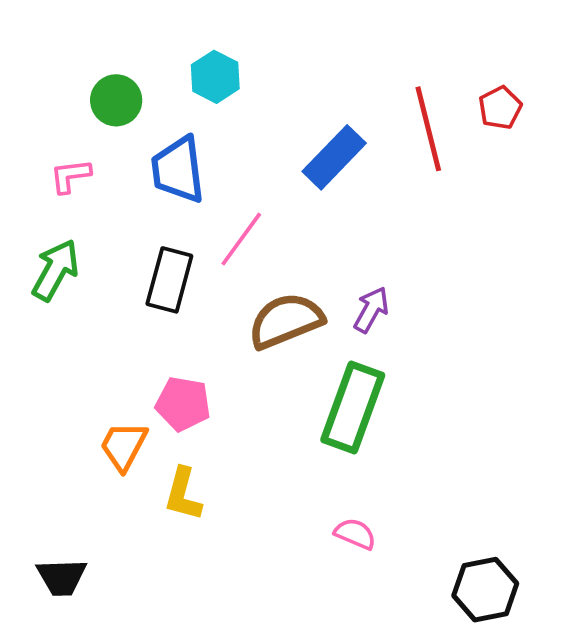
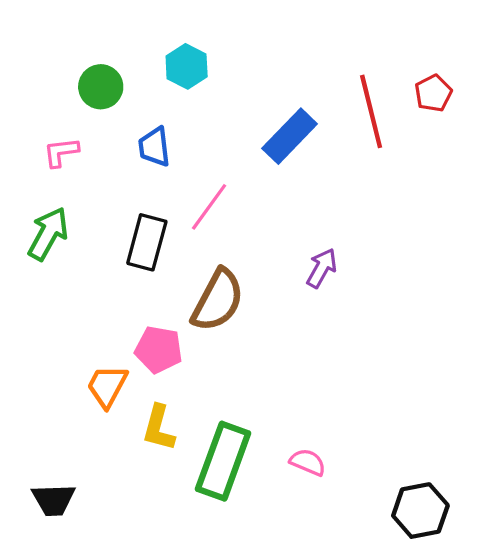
blue trapezoid: (178, 170) -> (154, 147), size x0.7
brown semicircle: (286, 321) -> (218, 300), moved, turned 140
green rectangle: (353, 407) -> (223, 461), moved

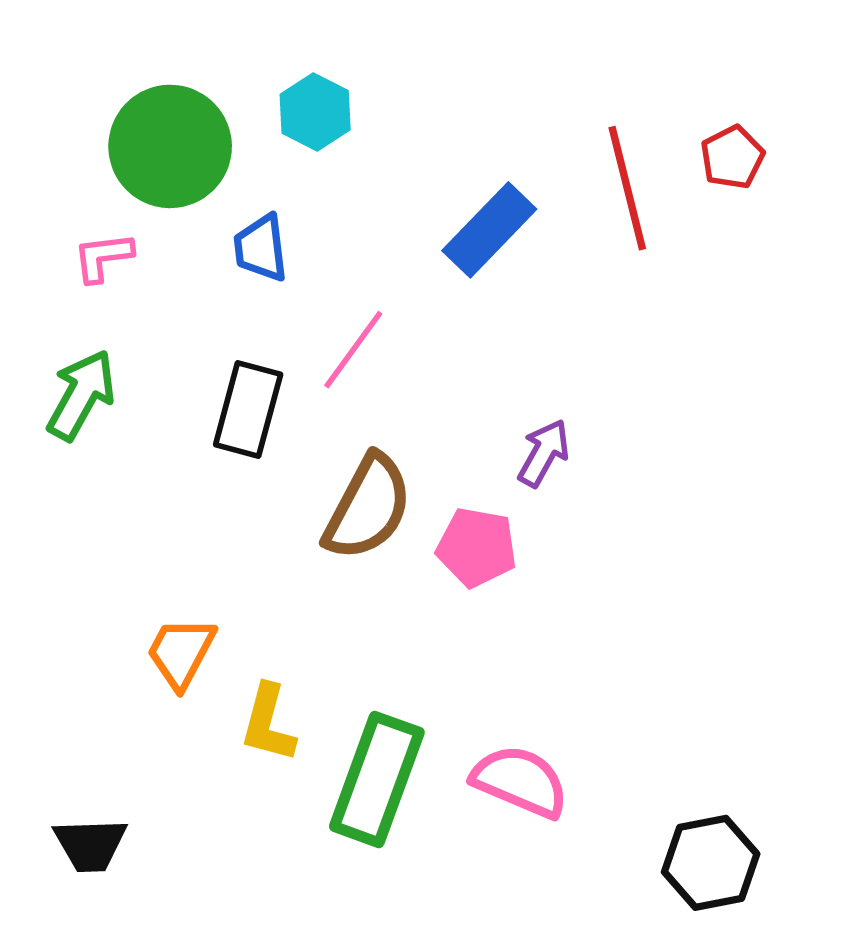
green circle: (101, 87) -> (170, 146), size x1.6
pink pentagon: (159, 350) -> (477, 547), moved
pink semicircle: (308, 462) -> (520, 781), size x1.6

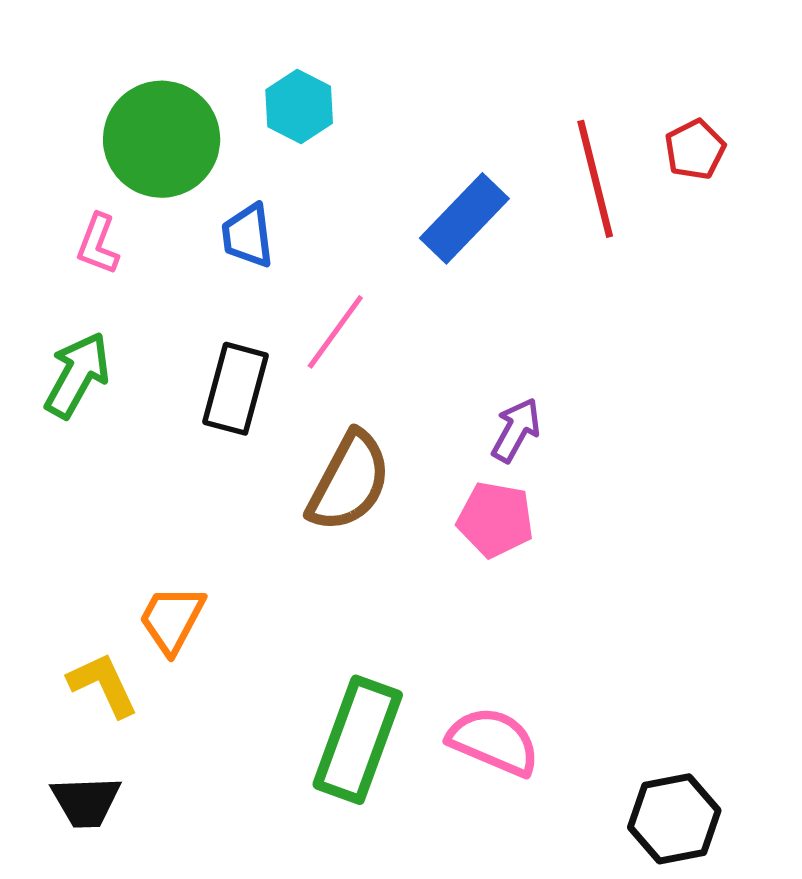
pink L-shape: (103, 257) -> (98, 244), turned -62
pink pentagon: (477, 547) -> (495, 519), moved
yellow L-shape: (268, 723) -> (103, 685), moved, turned 140

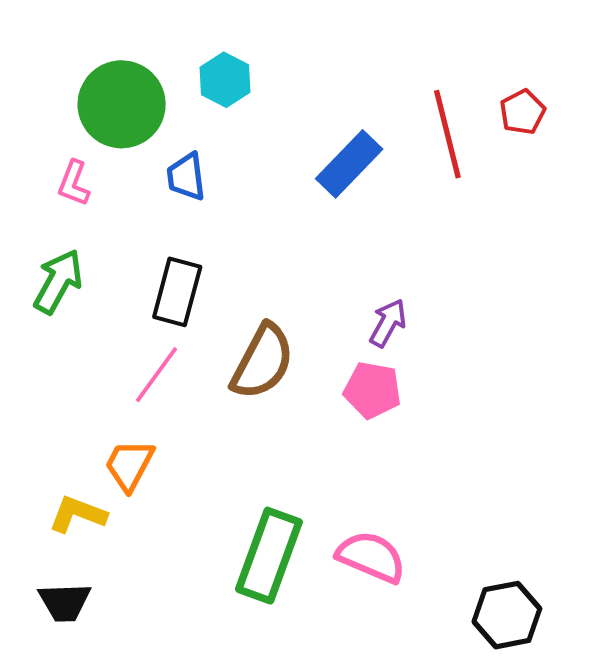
pink line: (335, 332) -> (156, 375), moved
yellow L-shape: (103, 685) -> (78, 514), turned -44

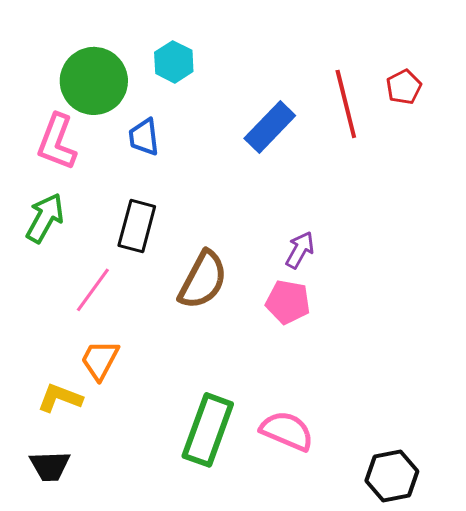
pink L-shape: (74, 183) -> (57, 142), size x1.6
pink line: (156, 375) -> (93, 290), moved

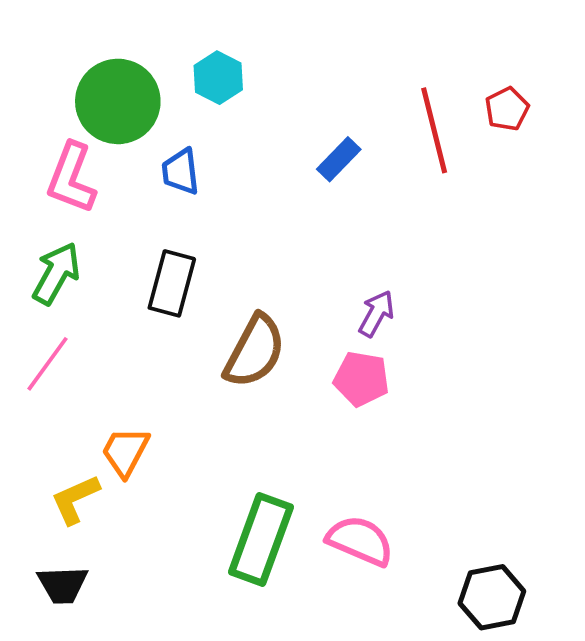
blue rectangle: (270, 127) -> (339, 159), size x0.7
pink line: (93, 290) -> (48, 364), moved
yellow L-shape: (60, 398) -> (75, 499), turned -45

